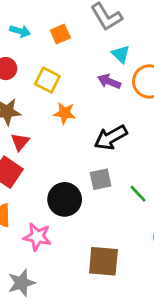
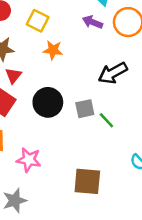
black arrow: (111, 138) -> (113, 73), moved
green line: (138, 194) -> (106, 120), moved
black circle: (65, 199) -> (48, 102), moved

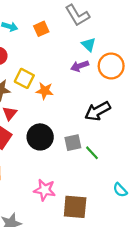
yellow square: (38, 21) -> (24, 78), moved
purple arrow: (92, 22) -> (80, 66), turned -42
pink star: (29, 160) -> (45, 190), moved

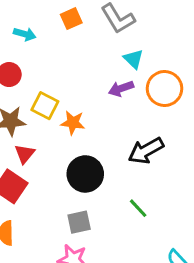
orange square: (41, 29) -> (71, 19), moved
black circle: (40, 137) -> (85, 174), moved
gray square: (73, 143) -> (79, 222), moved

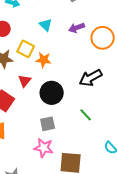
cyan triangle: (133, 59) -> (46, 25), moved
purple arrow: (121, 89) -> (77, 28), moved
red triangle: (25, 154) -> (25, 81), moved

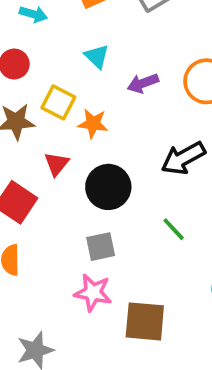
purple arrow: (77, 28) -> (143, 83), moved

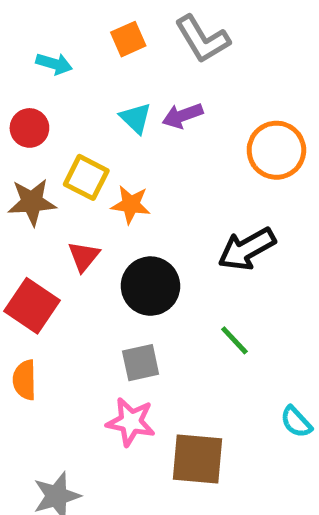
purple arrow: (143, 83) -> (183, 116), moved

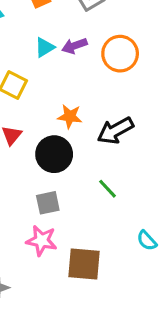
cyan triangle: (136, 118) -> (45, 47), turned 45
orange circle: (276, 150) -> (120, 54), moved
orange star: (131, 205) -> (70, 116), moved

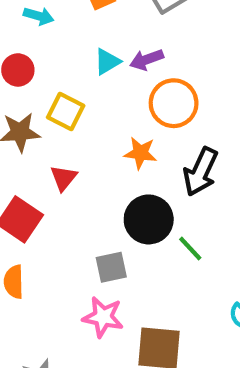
orange circle: (120, 54) -> (174, 103), moved
black arrow: (115, 131) -> (201, 172), turned -36
black circle: (54, 154) -> (149, 219), moved

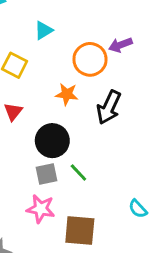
purple arrow: (147, 60) -> (120, 45), moved
black circle: (149, 219) -> (52, 141), moved
green line: (190, 249) -> (78, 173), moved

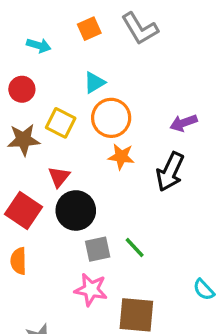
purple arrow: (120, 45) -> (184, 123), moved
orange circle: (90, 59) -> (111, 118), moved
black circle: (52, 141) -> (76, 210), moved

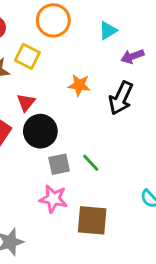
cyan triangle: (94, 83) -> (108, 30), moved
orange circle: (111, 118) -> (53, 20), moved

